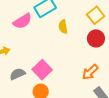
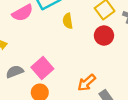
orange arrow: (90, 72) -> (87, 83), moved

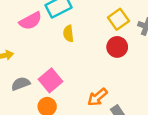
yellow semicircle: (68, 21) -> (68, 34), moved

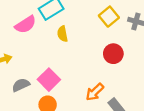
red circle: (117, 47) -> (113, 54), moved

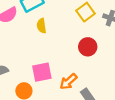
pink square: (49, 80) -> (42, 72), moved, turned 30

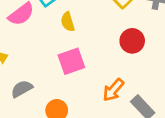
pink square: (42, 72) -> (71, 61), moved

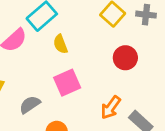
gray semicircle: (22, 89) -> (30, 105), moved

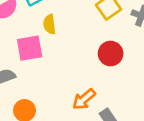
pink square: (67, 83) -> (30, 48), moved

